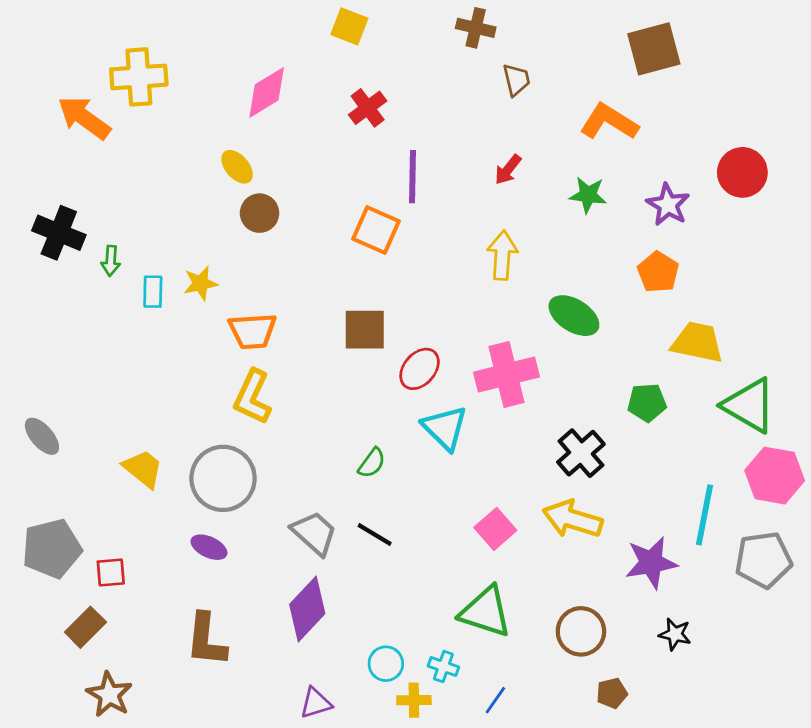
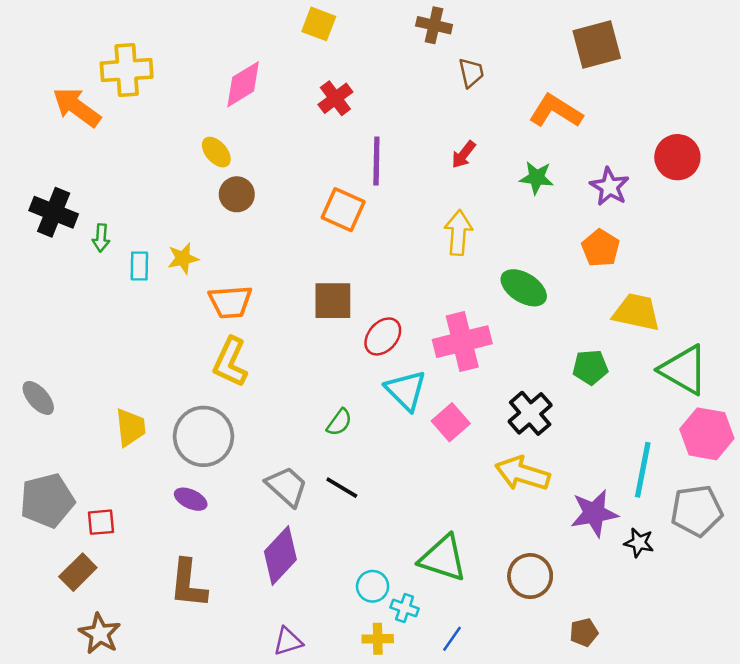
yellow trapezoid: (143, 469) -> (130, 427), turned 45
pink square: (495, 529) -> (451, 422), moved
black star: (675, 634) -> (639, 543), moved
cyan circle: (386, 664) -> (373, 586), moved
brown pentagon: (612, 693) -> (584, 632), moved

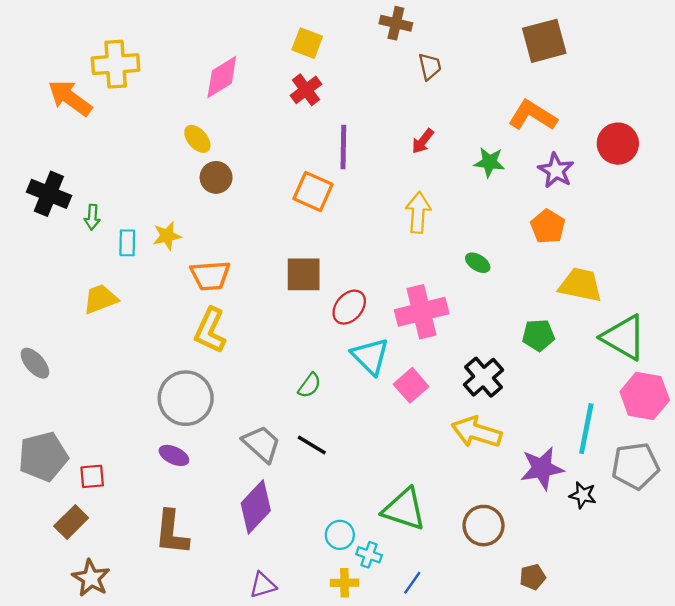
yellow square: (319, 24) -> (307, 43), moved
orange L-shape: (556, 111) -> (533, 116), moved
green ellipse: (524, 288) -> (478, 263), size x0.6
yellow trapezoid: (130, 427) -> (100, 299), moved, turned -105

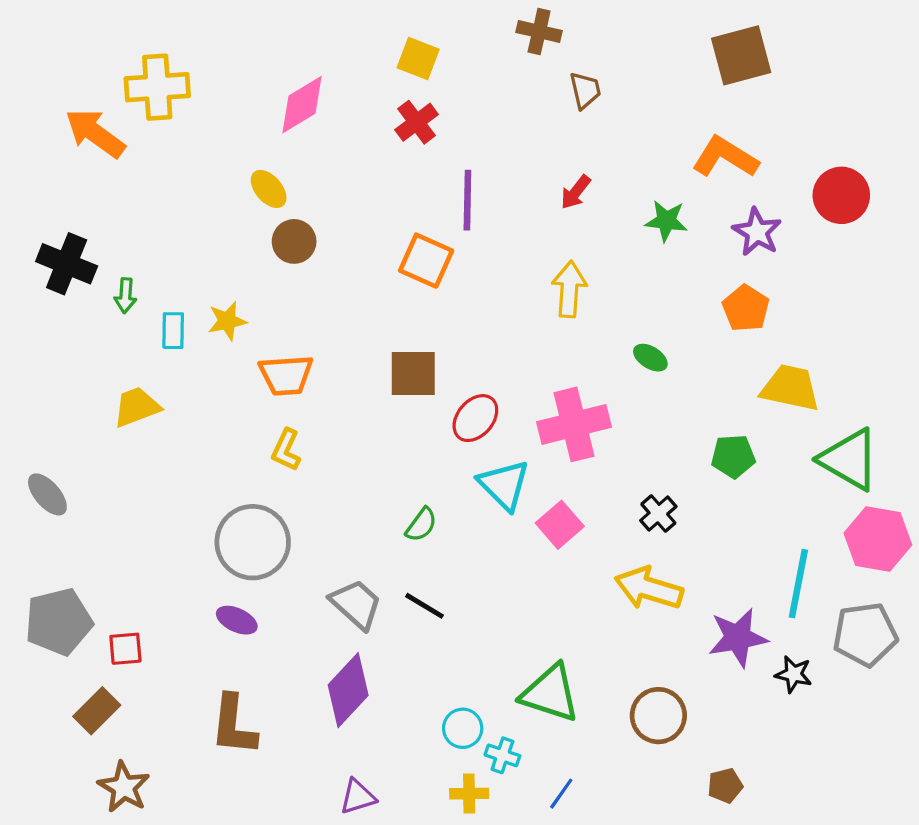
yellow L-shape: (210, 330) -> (286, 450), size x0.7
black cross: (484, 377) -> (658, 514), size x0.7

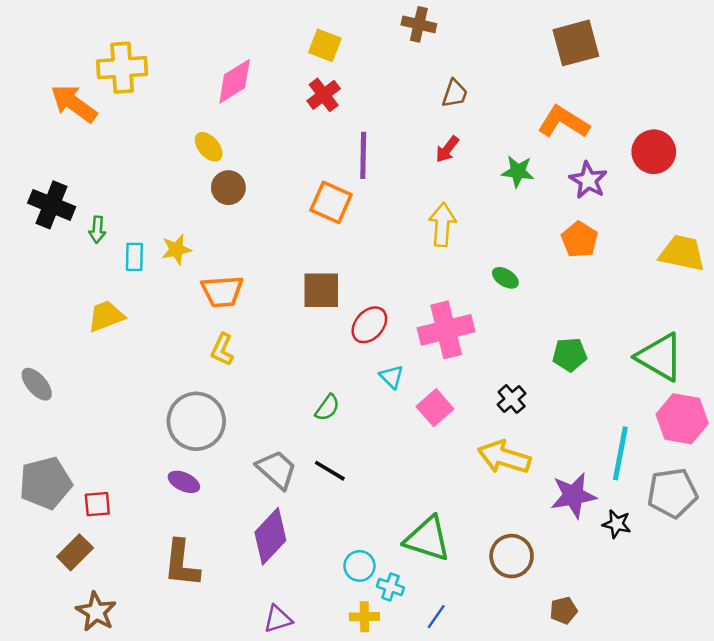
brown trapezoid: (585, 90) -> (455, 94), moved, turned 32
yellow trapezoid: (790, 388) -> (682, 253), moved
cyan triangle: (504, 485) -> (392, 377), size x0.6

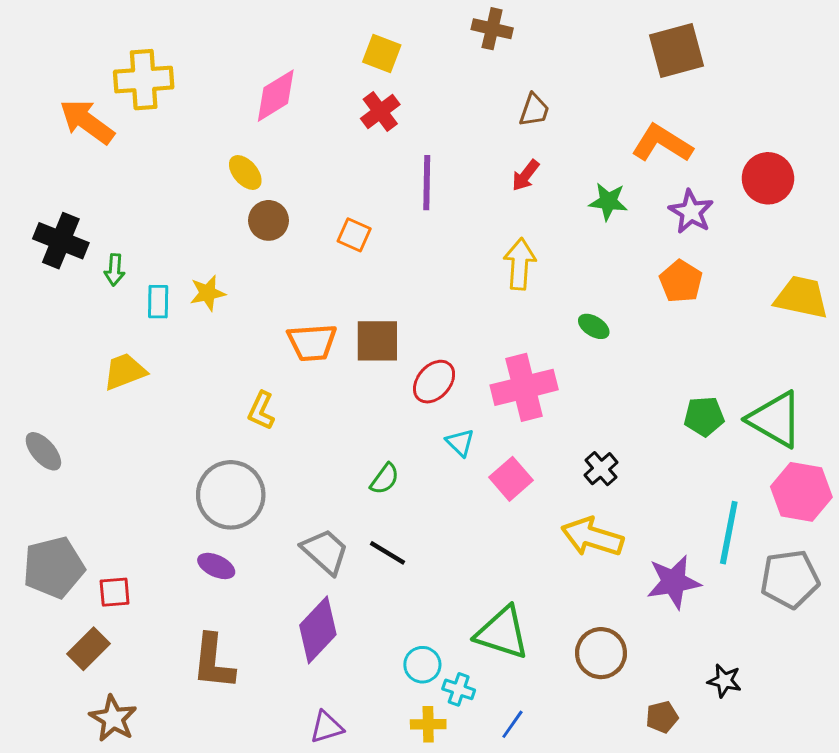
orange square: (331, 202) -> (354, 235), moved, size x0.7
orange trapezoid: (222, 291) -> (312, 342), moved
green pentagon: (570, 355) -> (704, 416), moved
black star: (617, 524) -> (724, 681), moved

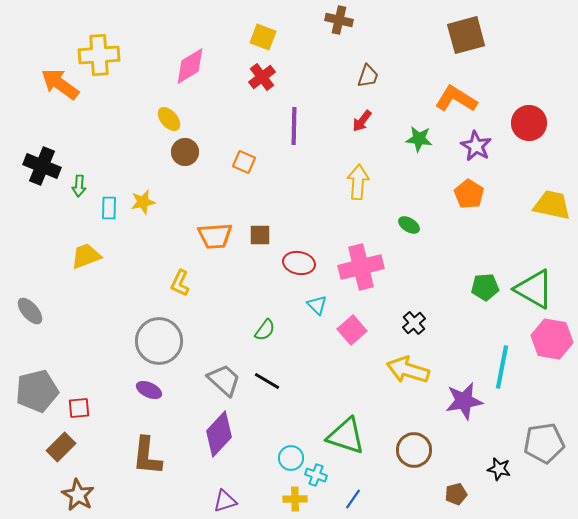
brown square: (377, 341) -> (260, 235), size x0.7
red ellipse: (434, 382) -> (299, 263), turned 60
gray pentagon: (790, 579) -> (544, 443), moved

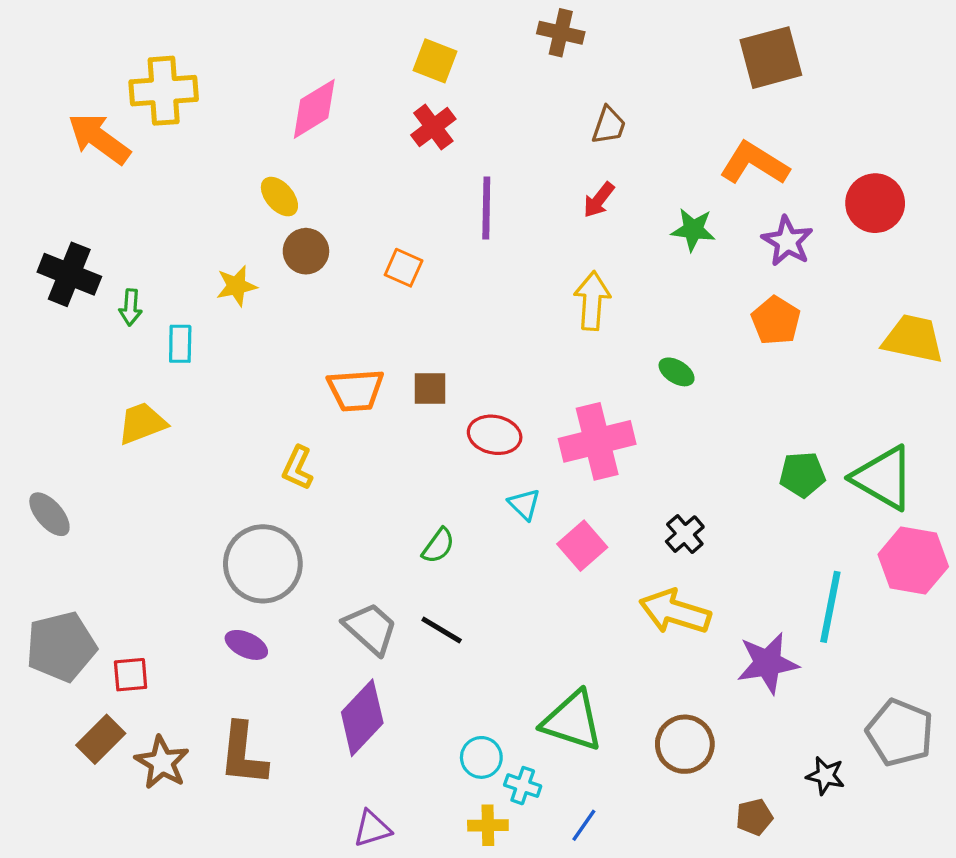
yellow star: (143, 202) -> (236, 286), moved
gray pentagon: (544, 443) -> (900, 733), turned 30
brown star: (78, 495) -> (162, 762), moved

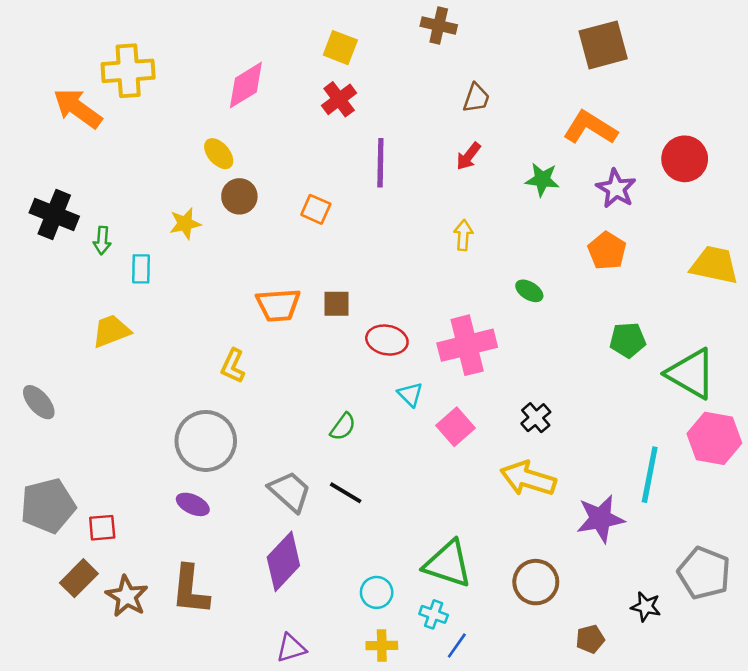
yellow arrow: (592, 301) -> (463, 235), size x0.7
green pentagon: (802, 475) -> (628, 340), moved
cyan cross: (523, 786) -> (434, 614), moved

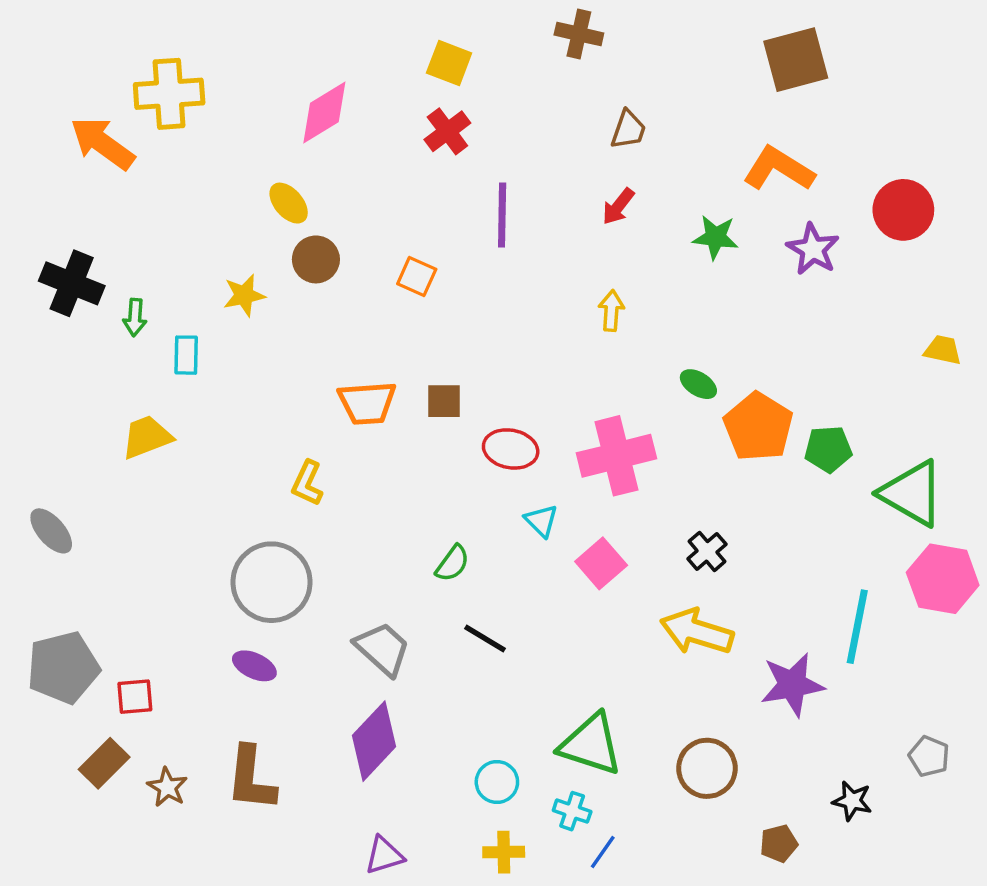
orange pentagon: (607, 251) -> (758, 427), moved, size x1.4
yellow trapezoid: (714, 265) -> (943, 350), size x0.6
black line: (346, 493) -> (485, 639), moved
gray pentagon: (704, 573) -> (929, 756), size x0.6
brown star: (127, 596) -> (167, 787), size x0.7

